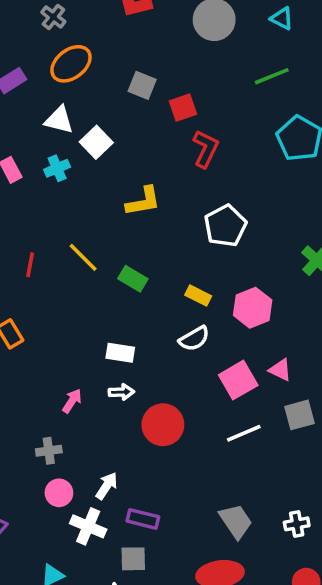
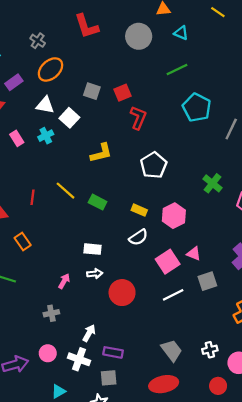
gray square: (142, 85) -> (92, 91), moved
pink circle: (59, 493) -> (48, 353), moved

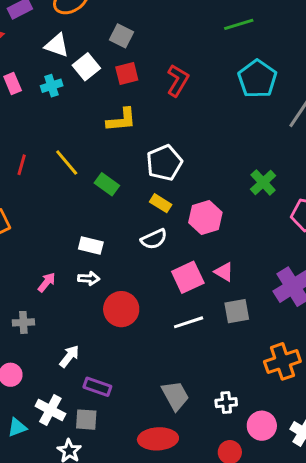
red square: (122, 93) -> (127, 73), moved
white pentagon: (154, 165) -> (164, 163), moved
white cross: (79, 359) -> (50, 410), moved

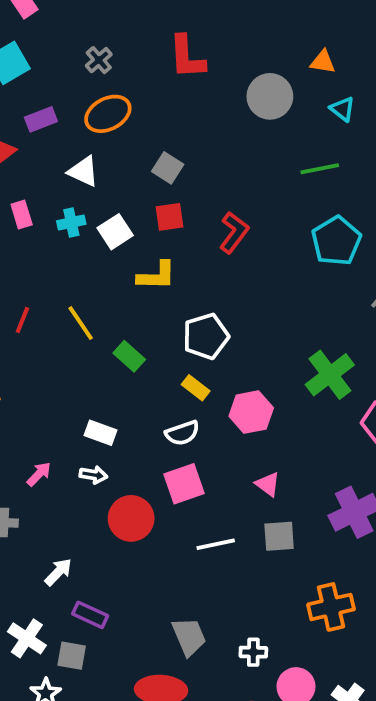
white square: (86, 67) -> (115, 232), moved
green cross: (263, 182) -> (330, 375), size x1.4
pink square: (188, 277) -> (184, 484), moved

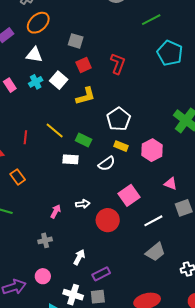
white rectangle: (100, 433) -> (70, 159), moved
white semicircle: (182, 433) -> (107, 164), moved
purple rectangle: (90, 615) -> (101, 274), turned -36
gray trapezoid: (189, 637) -> (155, 252), moved, turned 90

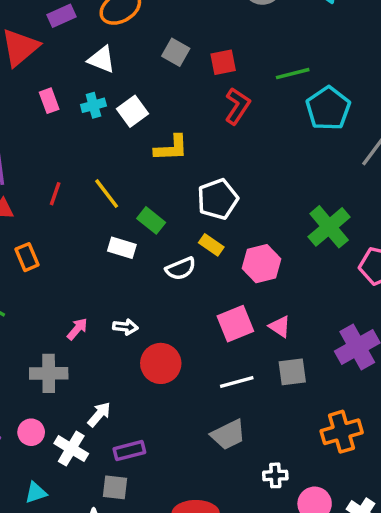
green line: (151, 20) -> (293, 74), moved
red square: (84, 65) -> (223, 62), moved
pink square: (129, 195) -> (235, 324), moved
gray cross: (45, 240) -> (49, 373), size x1.5
white cross: (73, 295) -> (71, 449), moved

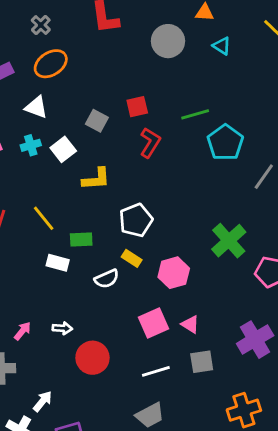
gray square: (176, 52) -> (97, 121), moved
green rectangle: (151, 220) -> (81, 239), turned -40

